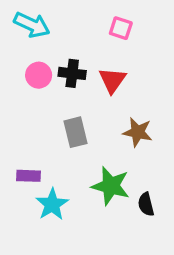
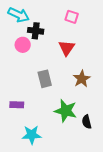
black cross: (72, 73) -> (36, 31), moved
brown star: (138, 132) -> (82, 79), turned 30
cyan star: (52, 204) -> (32, 135), moved, turned 30

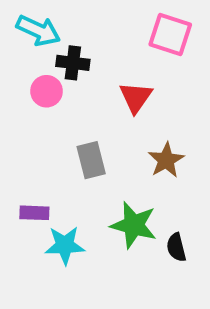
pink square: (72, 17) -> (170, 34), moved, size x1.5
cyan star: (32, 135) -> (65, 245), moved

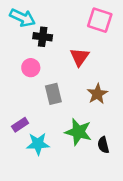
pink circle: (47, 91) -> (31, 68), moved
purple rectangle: (34, 213) -> (20, 125), turned -35

